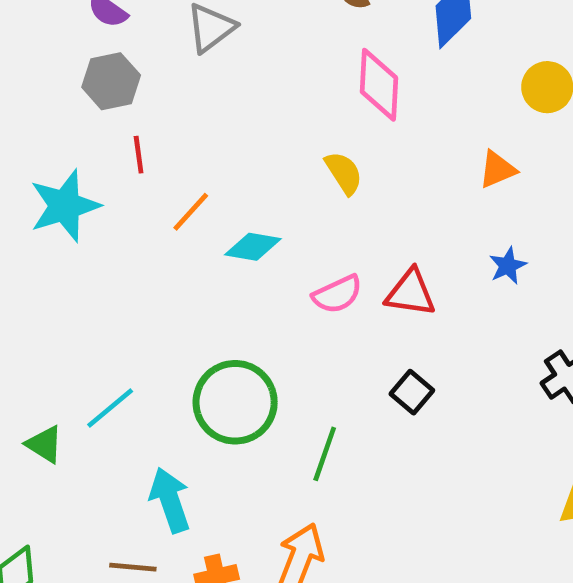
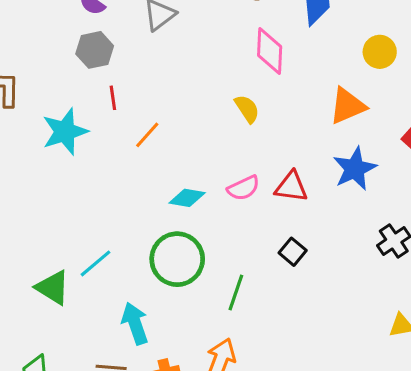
orange triangle: (497, 169) -> (347, 106), size x1.5
cyan diamond: (253, 247) -> (187, 198), moved
blue star: (508, 266) -> (355, 169), size x1.8
green triangle: (44, 444) -> (53, 287), size x1.4

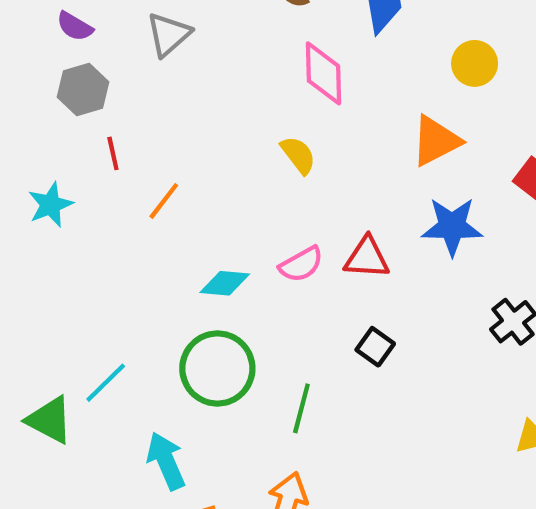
cyan star: (65, 132) -> (50, 205), size x0.7
blue star: (355, 169) -> (452, 226), turned 30

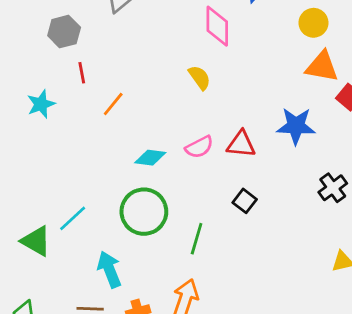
orange triangle: (436, 141) -> (322, 67), moved, turned 36

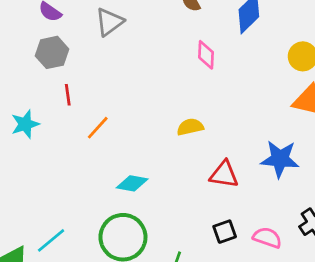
pink diamond: (217, 26) -> (206, 55), size x0.7
yellow semicircle: (200, 78) -> (190, 127), moved, turned -70
pink semicircle: (199, 147) -> (267, 238), moved, turned -136
black square: (245, 201) -> (225, 232), turned 30

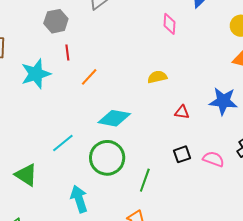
cyan star: (25, 124) -> (36, 74), size x1.4
red triangle: (224, 174) -> (182, 112), size x0.7
cyan diamond: (132, 183) -> (114, 118), size x1.4
cyan line: (51, 240) -> (63, 143), moved

